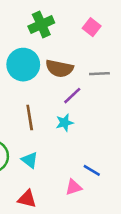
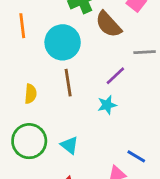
brown semicircle: (59, 68) -> (108, 24), moved, turned 36
brown line: (30, 117) -> (68, 83), moved

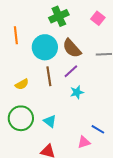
brown semicircle: (108, 24) -> (72, 48), moved
purple line: (115, 76) -> (71, 71), moved
yellow semicircle: (31, 94) -> (22, 84), turned 56

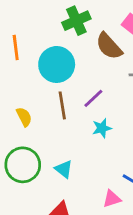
brown semicircle: (72, 48) -> (109, 46), moved
yellow semicircle: (22, 84) -> (24, 117), turned -88

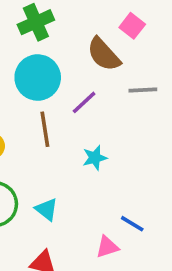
green cross: (76, 21) -> (36, 22), moved
purple line: (93, 98) -> (84, 102), moved

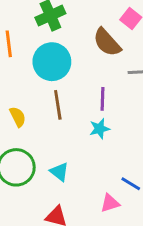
purple line: (84, 102) -> (103, 99), moved, turned -45

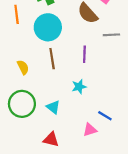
cyan star: (100, 129) -> (79, 87), moved

